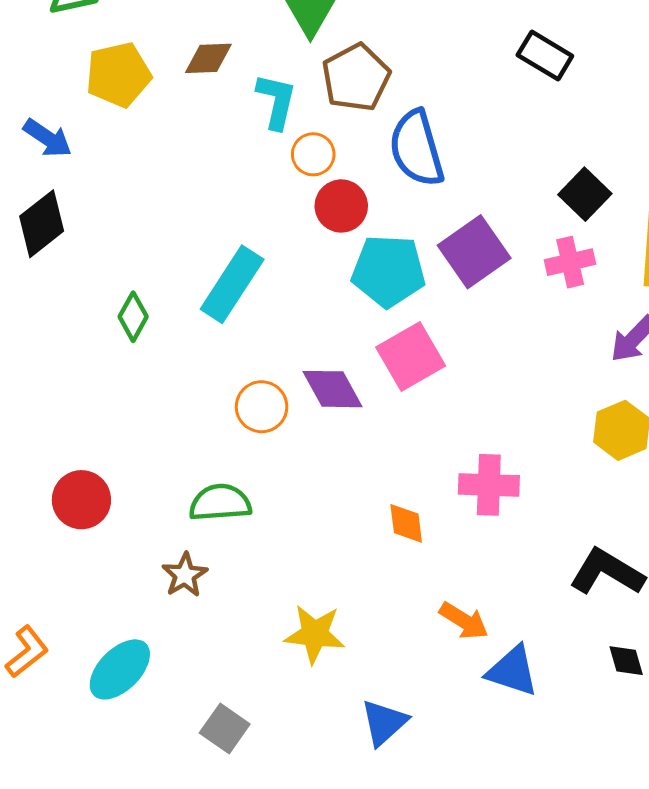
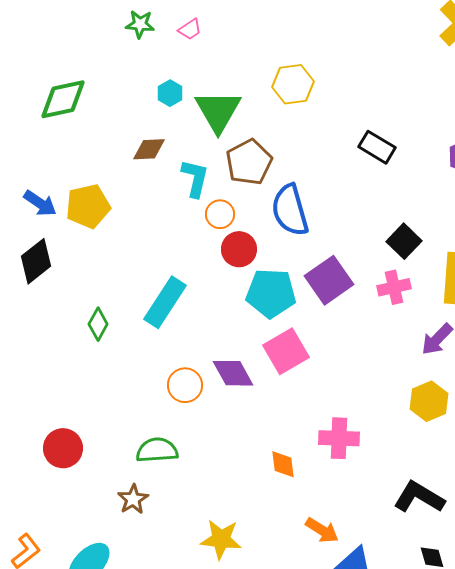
yellow pentagon: (118, 75) -> (88, 206), moved

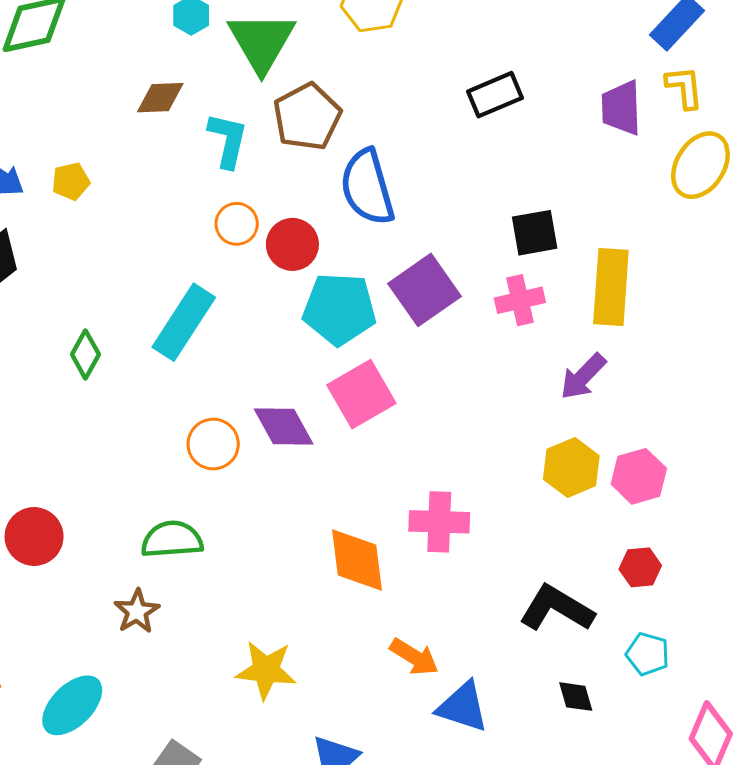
black rectangle: (377, 147) -> (495, 95), turned -54
yellow pentagon: (88, 206) -> (71, 181), size x0.6
orange circle: (220, 214) -> (237, 224), moved
black square: (404, 241) -> (535, 233), turned 36
orange diamond: (283, 464) -> (357, 560), size x1.6

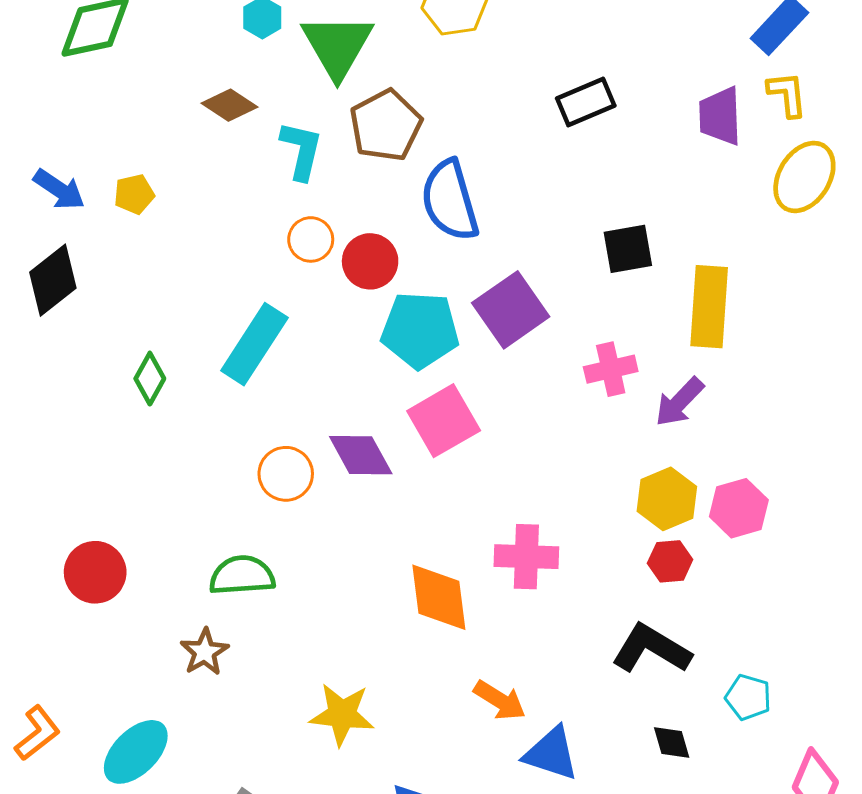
brown diamond: (160, 98) -> (229, 105), turned 36
pink cross: (520, 300) -> (611, 369), moved
red hexagon: (640, 567) -> (670, 561), moved

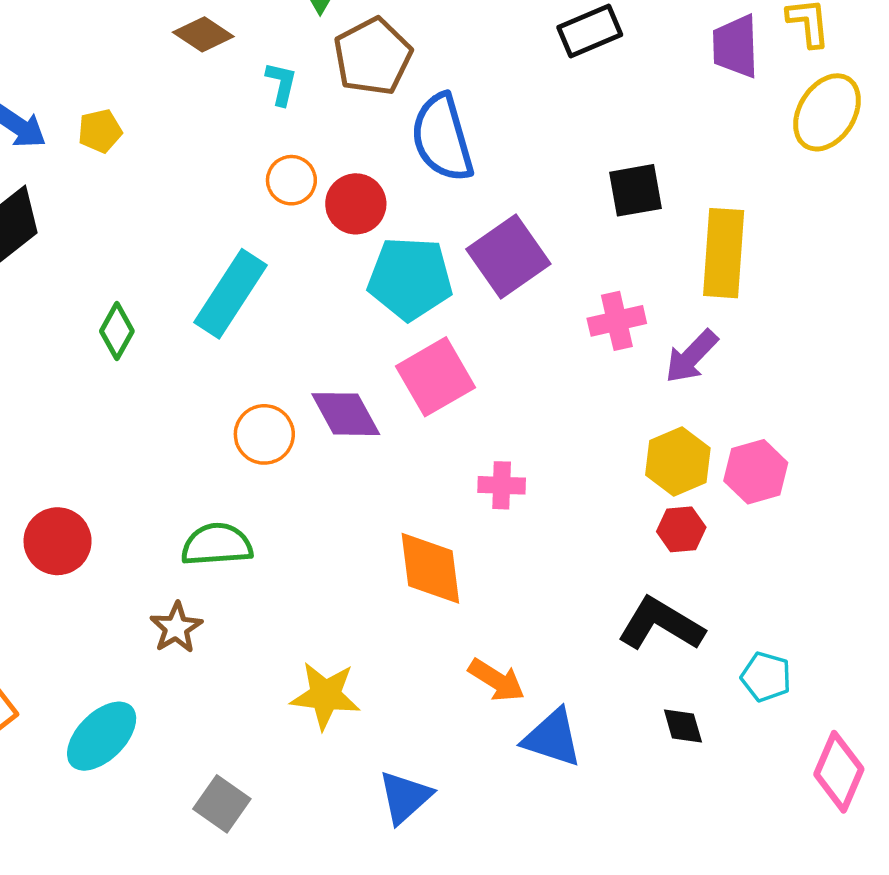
cyan L-shape: (301, 150) -> (281, 84), size x0.7
pink cross: (526, 557) -> (502, 485), moved, size x0.7

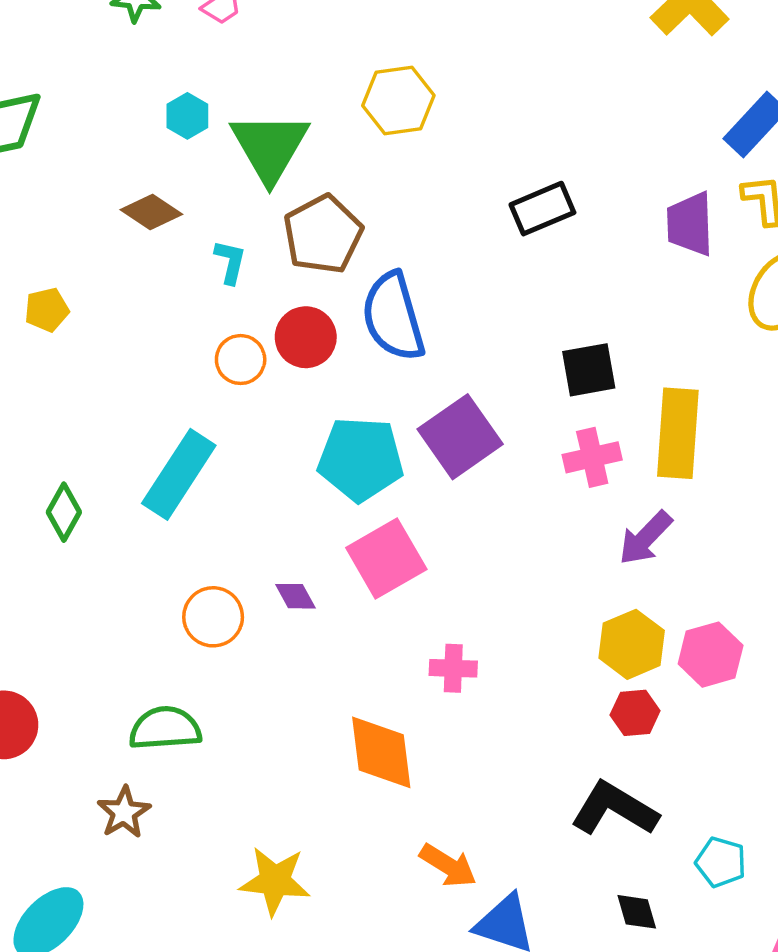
red circle: (356, 204) -> (306, 337), moved
pink cross: (617, 321) -> (592, 457), moved
purple diamond: (346, 414) -> (295, 596), size x0.6

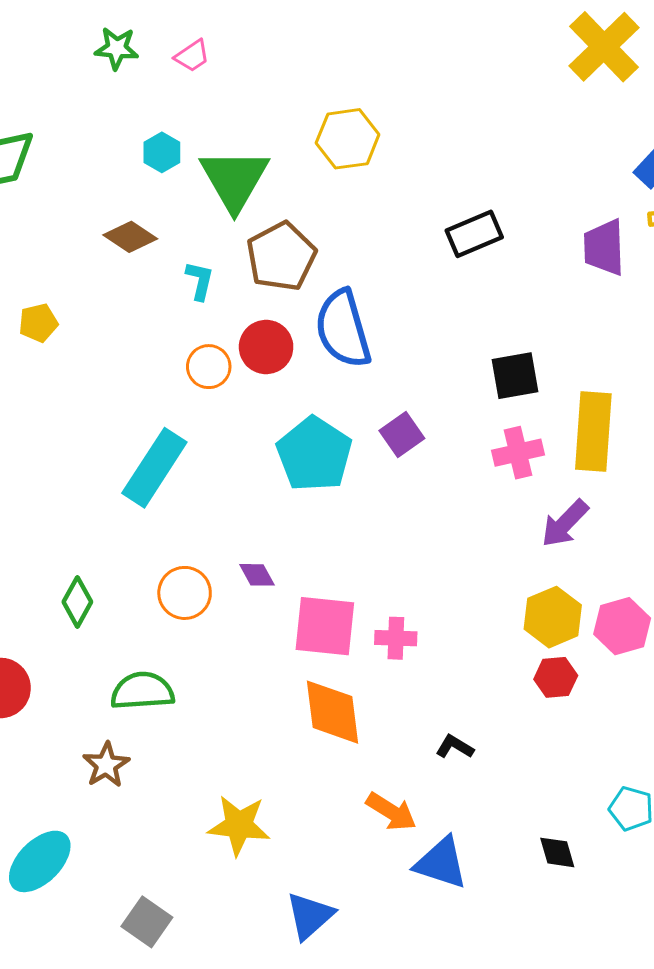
purple square: (460, 437) -> (402, 435), size x0.6
cyan pentagon: (361, 459) -> (314, 454), turned 30
green diamond: (64, 512) -> (77, 602), moved
pink square: (386, 558) -> (325, 626), moved, turned 36
black L-shape: (614, 809) -> (455, 747), moved, size x0.5

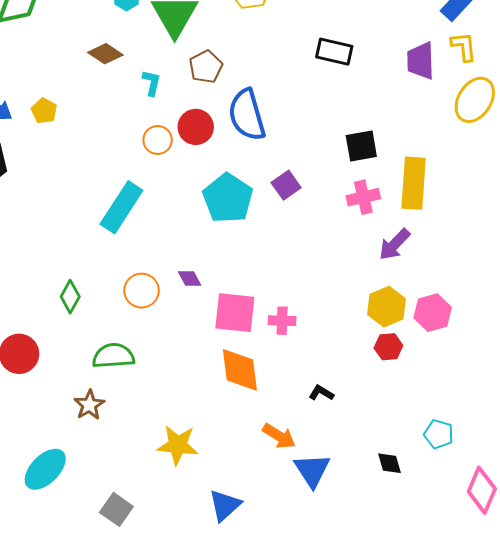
black rectangle: (474, 234) -> (334, 52), turned 36
brown pentagon: (281, 256) -> (206, 67), size x0.7
yellow pentagon: (38, 323) -> (44, 111), turned -30
blue triangle: (441, 863) -> (312, 470), turned 39

